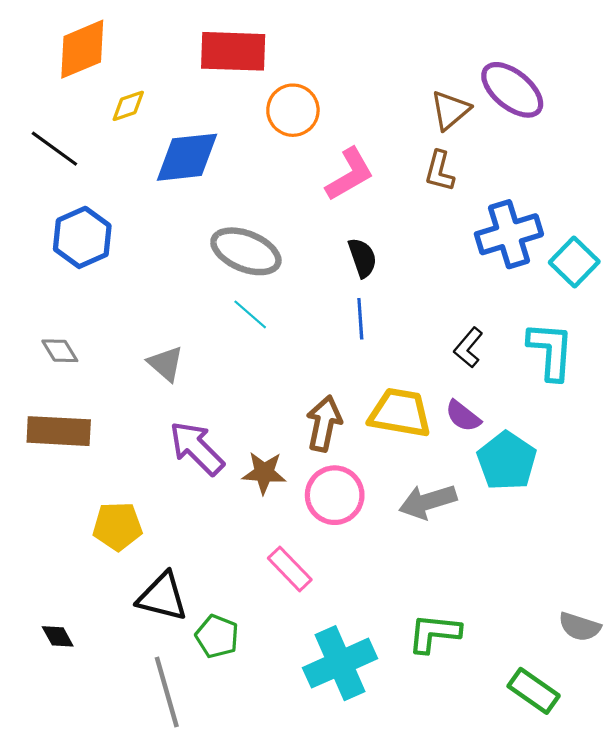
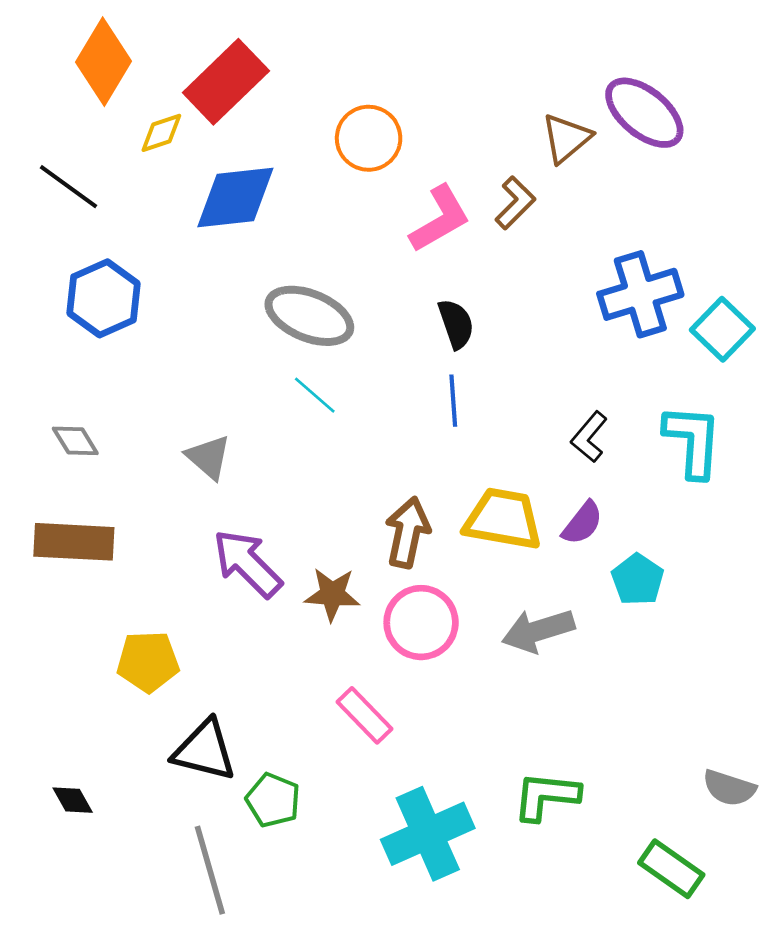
orange diamond: (82, 49) -> (104, 62), turned -36
red rectangle: (233, 51) -> (226, 82), moved, turned -46
brown L-shape: (439, 171) -> (515, 203), moved, turned -150
purple semicircle: (463, 416) -> (582, 523), turned -90
cyan pentagon: (507, 461) -> (638, 580), size x0.7

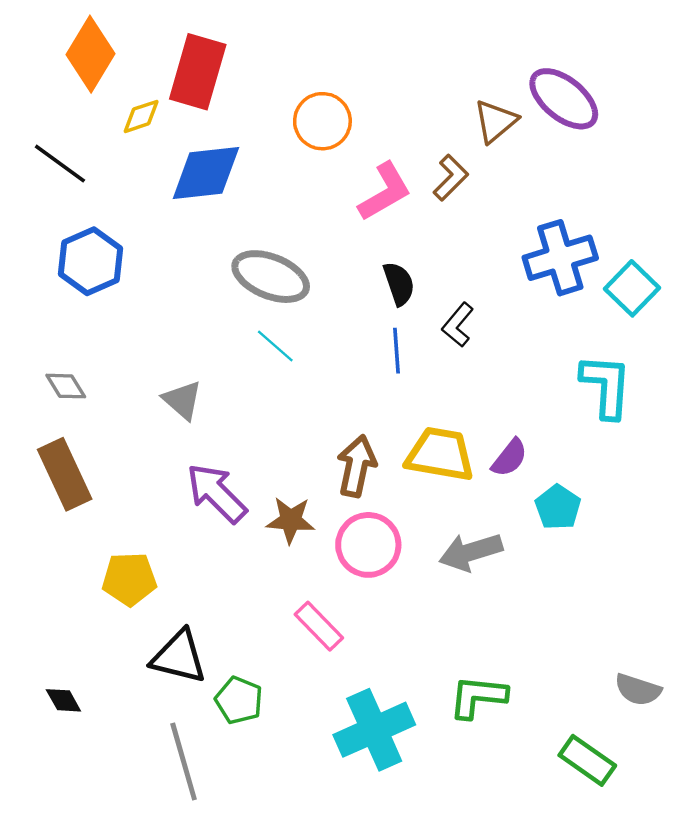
red rectangle: (226, 82) -> (198, 72), turned -30
black L-shape: (589, 437) -> (458, 325), moved
brown rectangle: (74, 542) -> (65, 474), turned 62

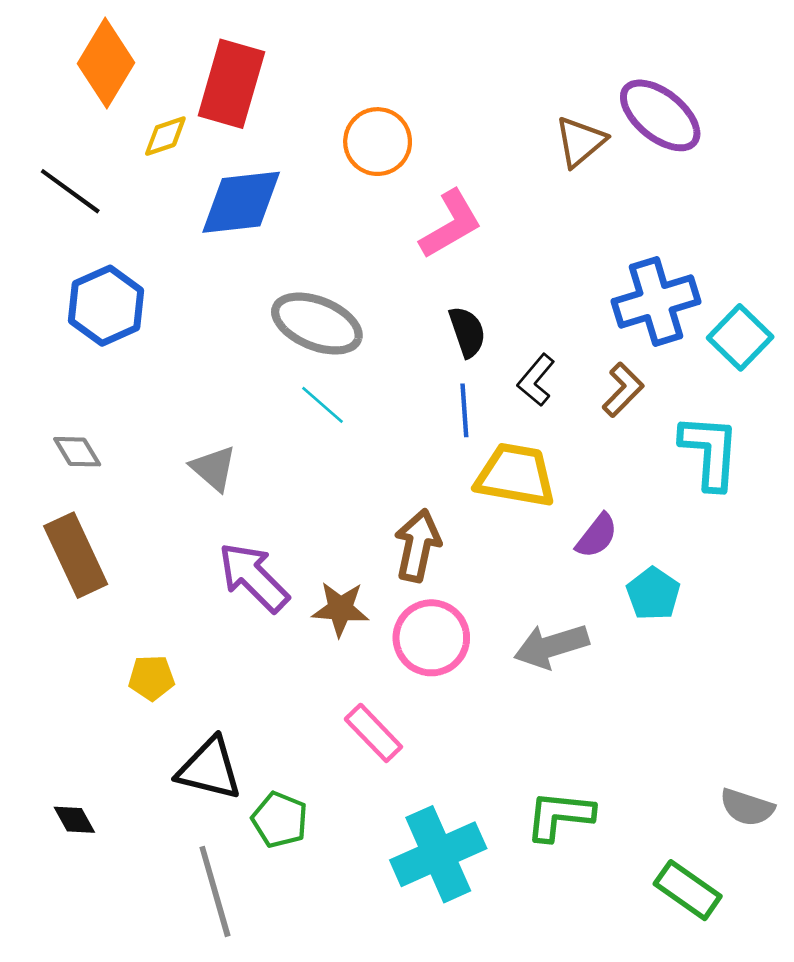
brown L-shape: (451, 178) -> (623, 390), moved
yellow trapezoid: (440, 454) -> (515, 475), moved
yellow pentagon: (129, 579) -> (152, 678), size x0.7

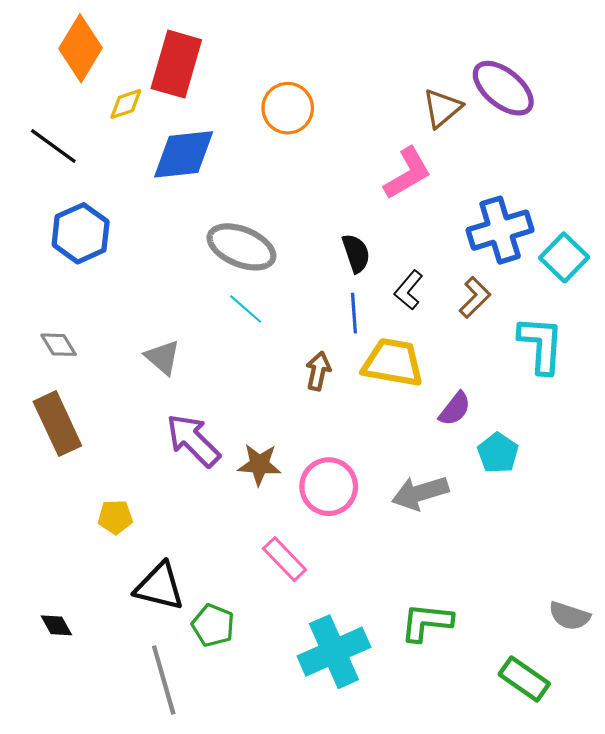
pink L-shape: (451, 224) -> (408, 173), moved
brown arrow: (418, 545) -> (318, 371), moved, size x0.7

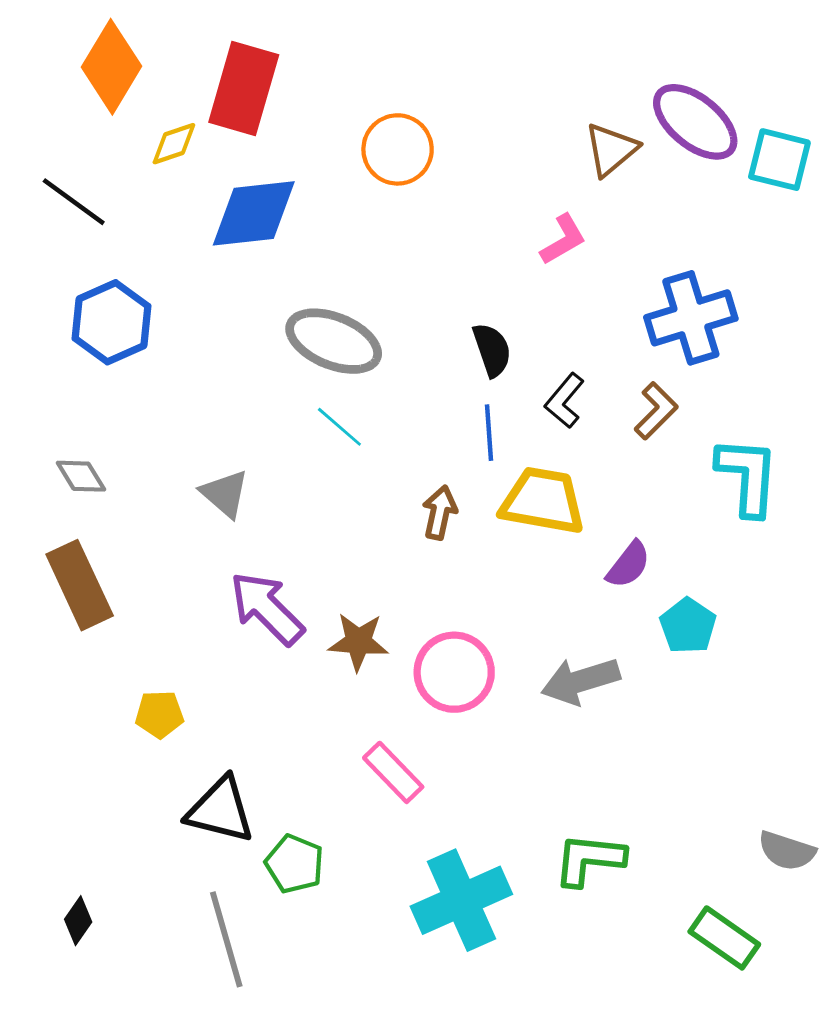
pink L-shape: (408, 173) -> (563, 239), size x0.7
cyan square: (564, 257) -> (779, 160), moved, turned -30
black diamond: (56, 625) -> (78, 921), moved, turned 64

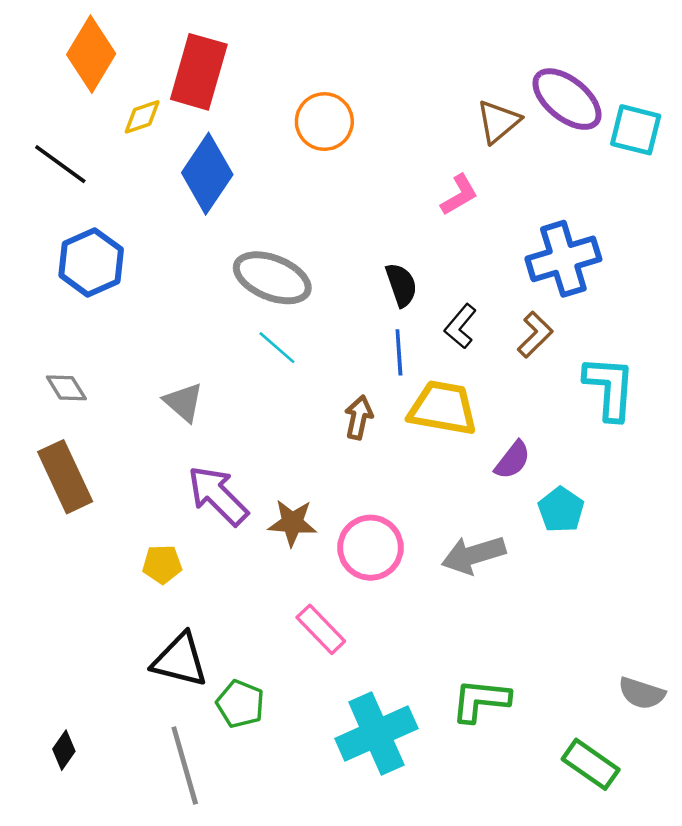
blue diamond: (254, 213) -> (207, 174), turned -50
yellow pentagon: (159, 714) -> (162, 564), moved

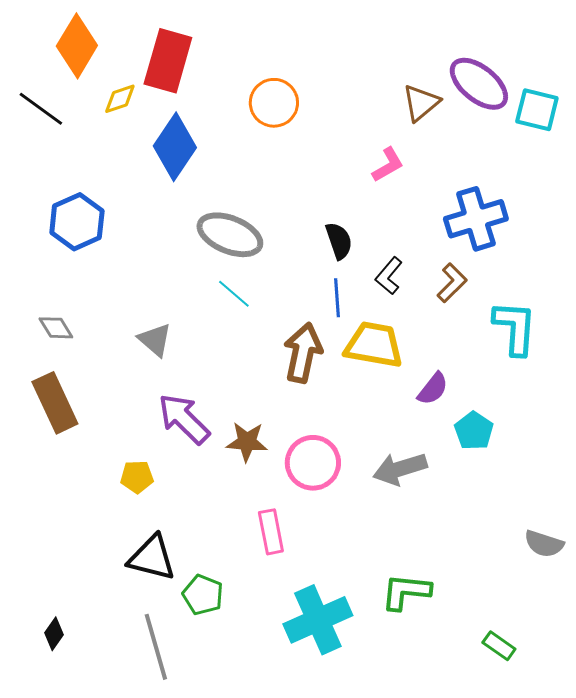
black line: (60, 164) -> (41, 109), moved
brown arrow: (359, 417) -> (303, 353), size x1.6
pink rectangle: (321, 629) -> (271, 532), turned 33
gray semicircle: (642, 693) -> (544, 544), moved
green rectangle: (591, 764) -> (499, 646), size x0.7

